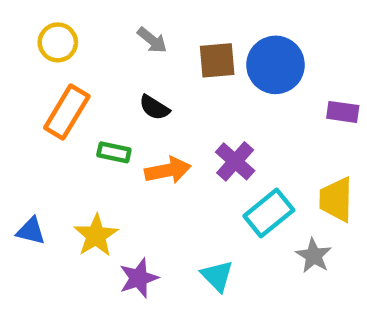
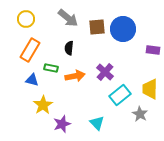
gray arrow: (152, 40) -> (68, 18), size x1.5
black semicircle: (154, 108) -> (69, 48), turned 64
blue triangle: (31, 231) -> (32, 80), moved

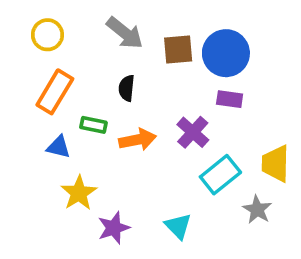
purple rectangle: (153, 50) -> (230, 99), moved

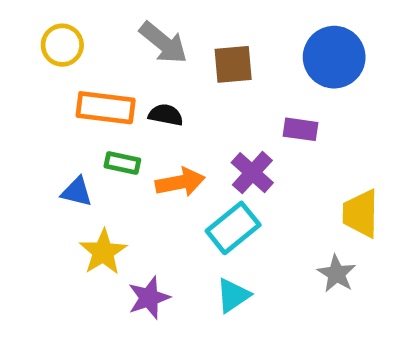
blue circle: (226, 53) -> (334, 57), moved
black semicircle: (127, 88) -> (166, 115), turned 95
orange rectangle: (55, 92) -> (106, 108), moved, turned 66
cyan rectangle: (220, 175) -> (233, 228), moved
cyan triangle: (178, 226) -> (233, 295), turned 40

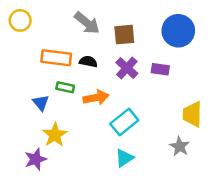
yellow circle: (62, 45) -> (20, 20), moved
purple cross: (252, 173) -> (127, 68), moved
blue triangle: (77, 192) -> (41, 103), turned 36
purple star: (149, 298) -> (36, 159), moved

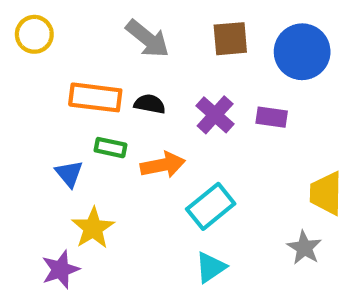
brown square: (124, 35) -> (230, 39), moved

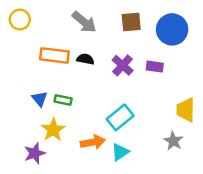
green rectangle: (111, 148) -> (63, 100), moved
orange arrow: (163, 165) -> (93, 142), moved

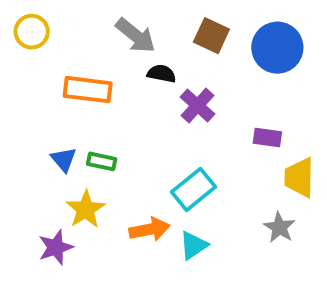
brown square: (131, 22) -> (211, 36), turned 30
black semicircle: (85, 59) -> (162, 74), moved
purple rectangle: (155, 67) -> (267, 138), moved

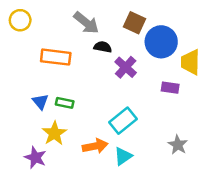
blue circle: (277, 48) -> (161, 42), moved
yellow trapezoid: (299, 177) -> (190, 62), moved
purple star: (56, 247) -> (35, 158), turned -30

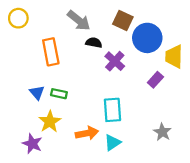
orange rectangle: (56, 57) -> (51, 52), turned 72
purple rectangle: (170, 88) -> (155, 80), turned -56
cyan rectangle: (123, 121) -> (112, 110), turned -55

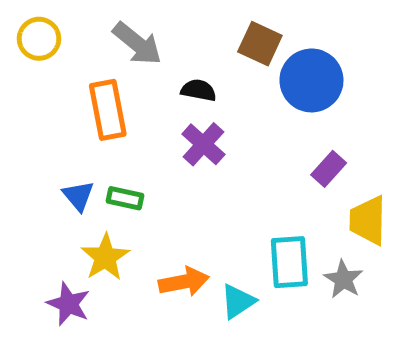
gray arrow: (79, 21) -> (137, 44), moved
yellow trapezoid: (174, 57) -> (368, 220), moved
purple cross: (115, 61) -> (203, 144), moved
cyan rectangle: (112, 110) -> (289, 262), moved

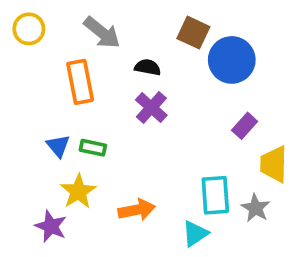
cyan triangle: (238, 301) -> (195, 234), moved

